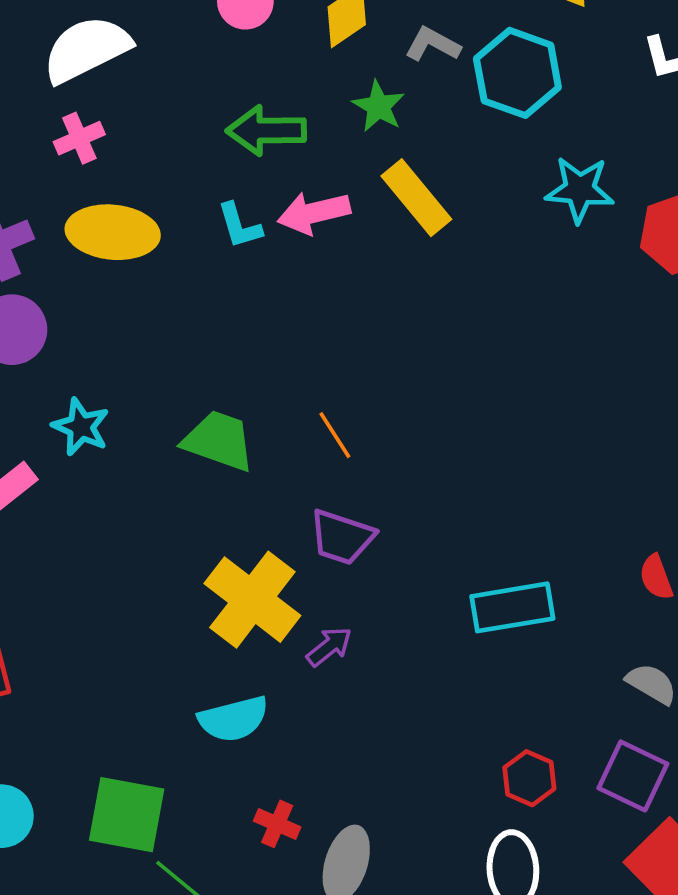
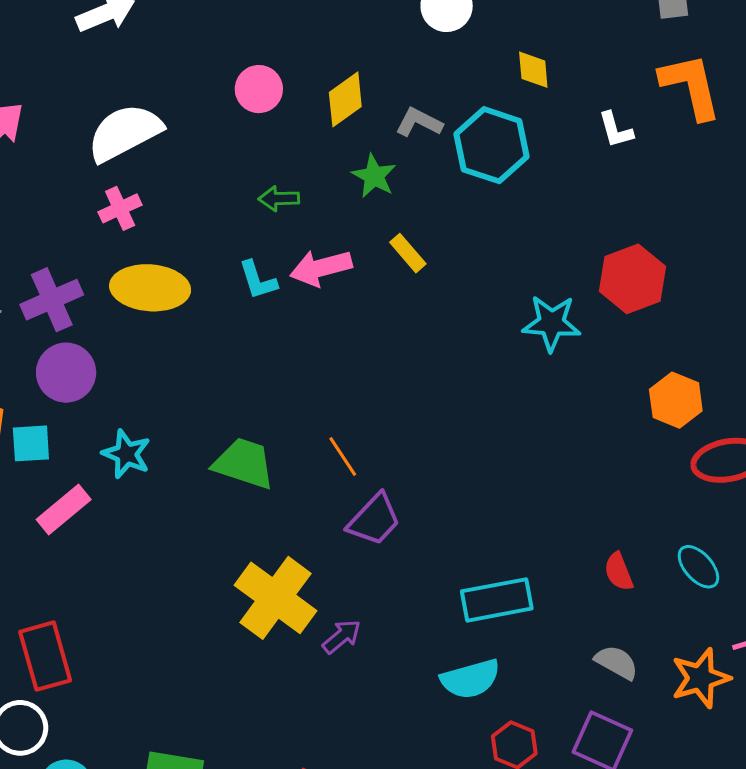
green arrow: (266, 130) -> (279, 199), size x0.6
cyan star: (580, 190) -> (552, 323), moved
yellow rectangle: (416, 198) -> (408, 253), size x0.6
purple trapezoid: (342, 537) -> (374, 520), moved, turned -64
cyan semicircle: (233, 719) -> (470, 679), moved

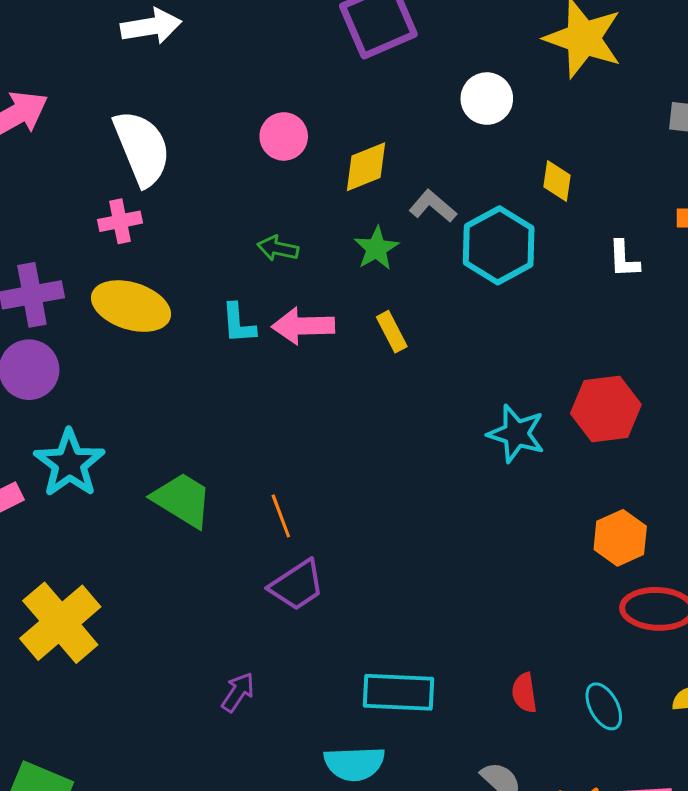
white semicircle: (125, 133) -> (142, 148), turned 82
cyan star: (126, 454) -> (69, 463), size x1.4
yellow cross: (275, 598) -> (60, 623), moved
purple arrow: (342, 637) -> (238, 692), turned -30

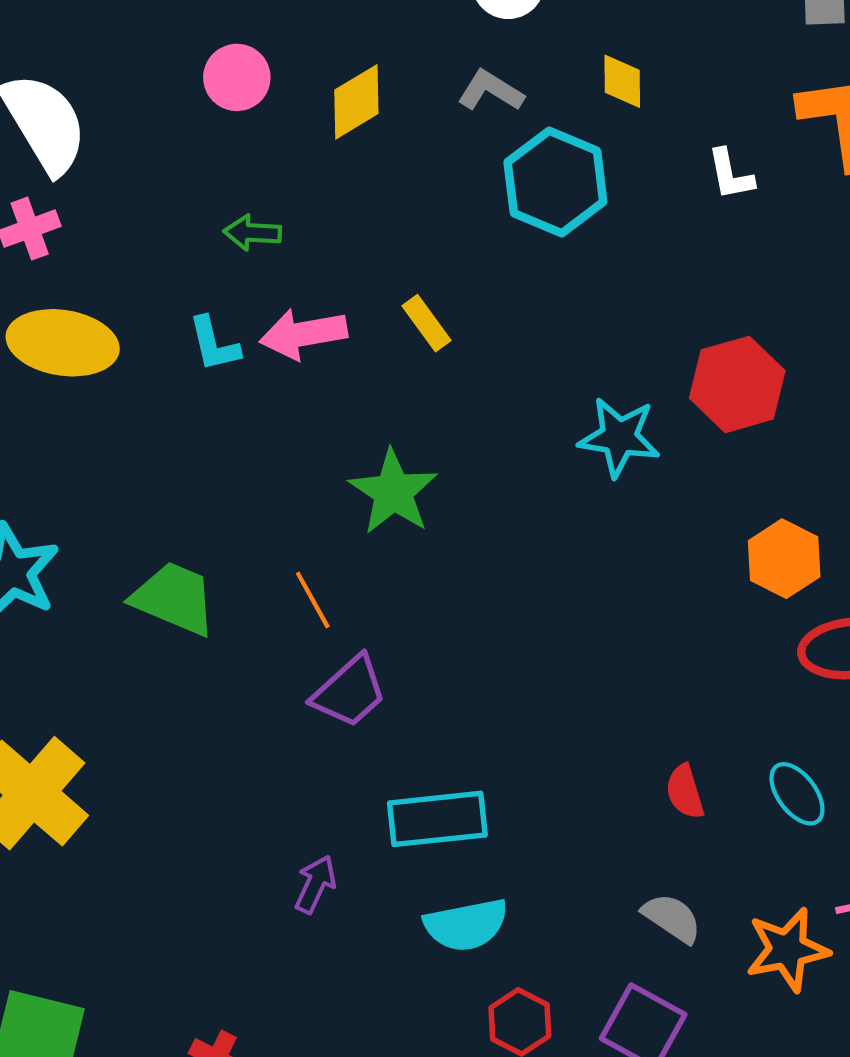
gray L-shape: (433, 206) -> (491, 91), moved
green star: (376, 248) -> (393, 492), moved, size x1.4
purple arrow: (238, 692) -> (315, 884), moved
cyan rectangle: (398, 692) -> (437, 819), moved

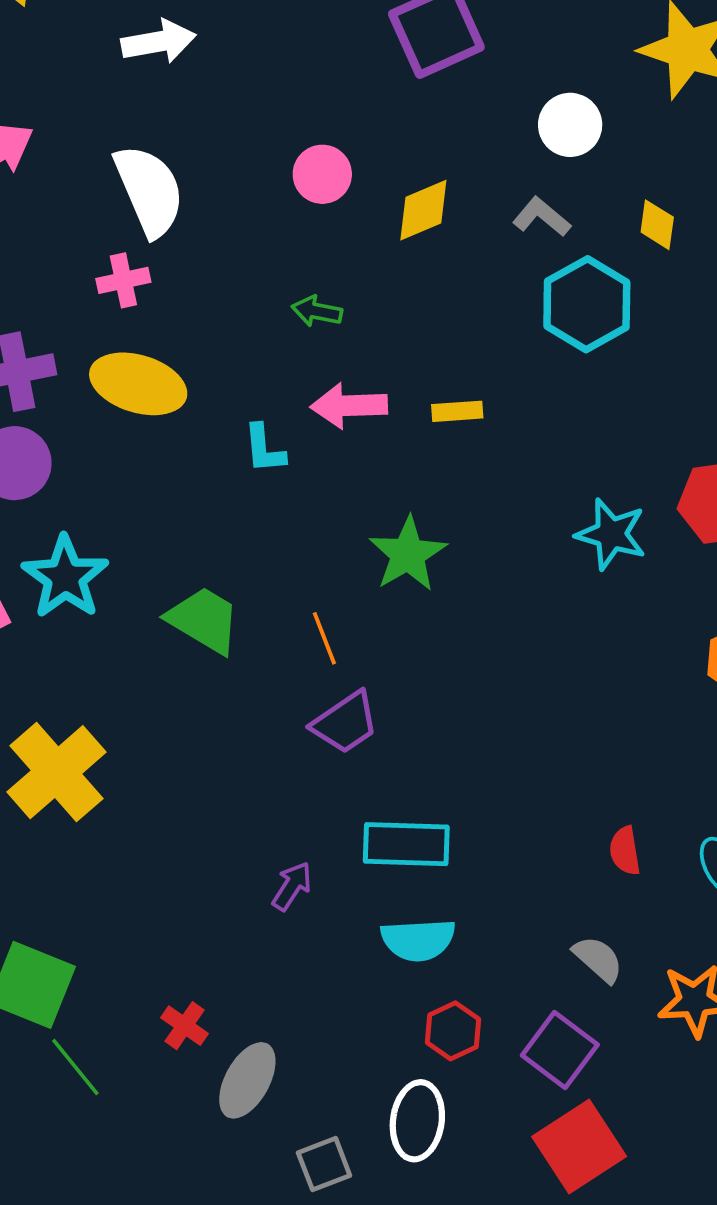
yellow rectangle: (427, 323) -> (457, 411), turned -66
cyan L-shape: (214, 344) -> (264, 449), moved

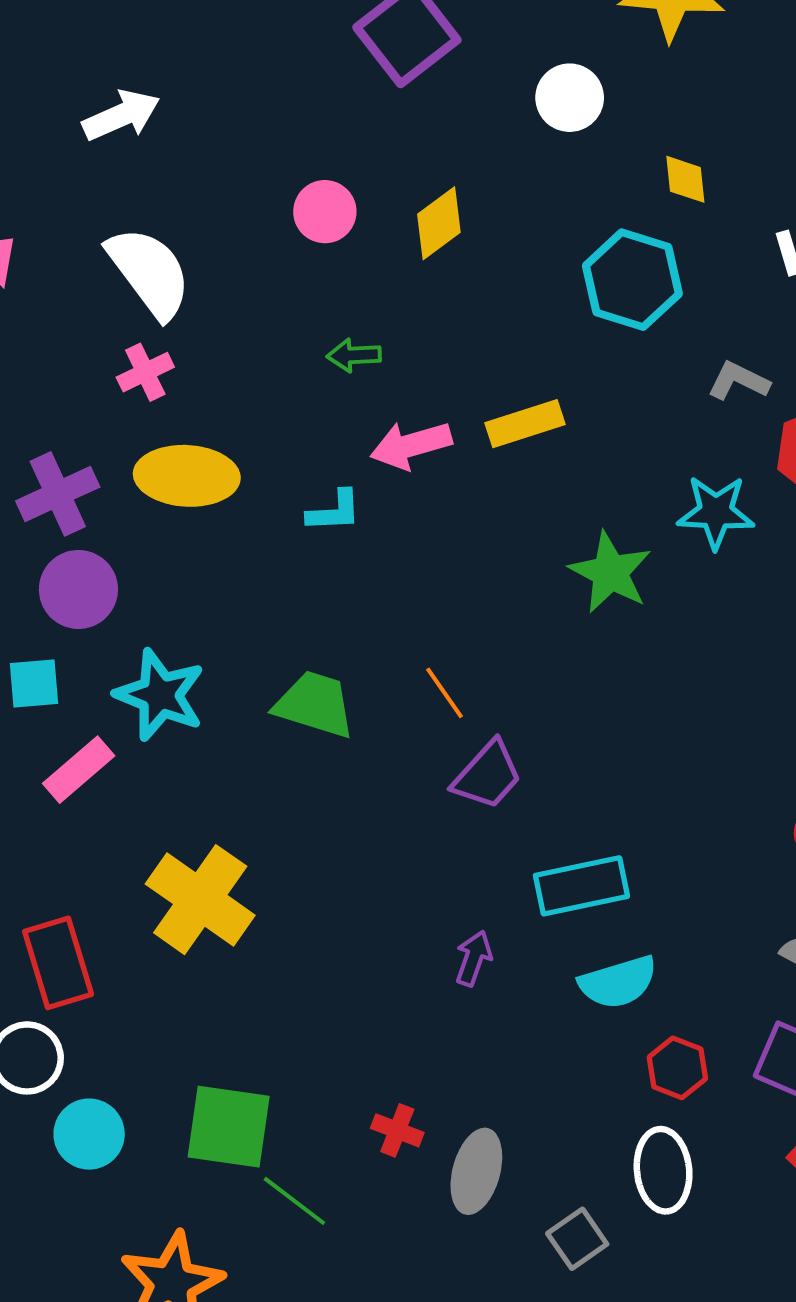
gray L-shape: (542, 217) -> (739, 381), moved
yellow rectangle: (457, 411) -> (525, 424), size x1.4
cyan L-shape: (264, 449) -> (334, 511), turned -74
green star: (408, 554) -> (610, 572), moved

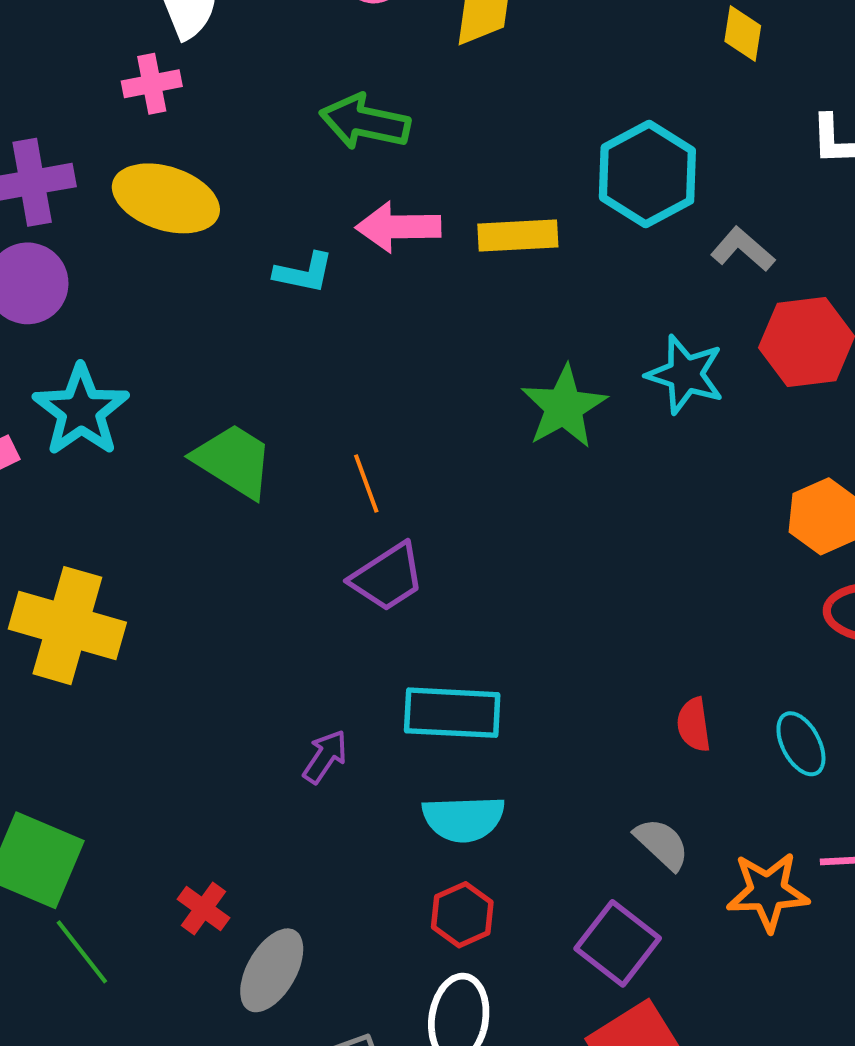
cyan hexagon: (632, 280) -> (647, 174), moved
green arrow: (354, 355) -> (365, 122), size x1.6
yellow cross: (200, 900) -> (67, 626), turned -34
red hexagon: (677, 1068) -> (462, 915), moved

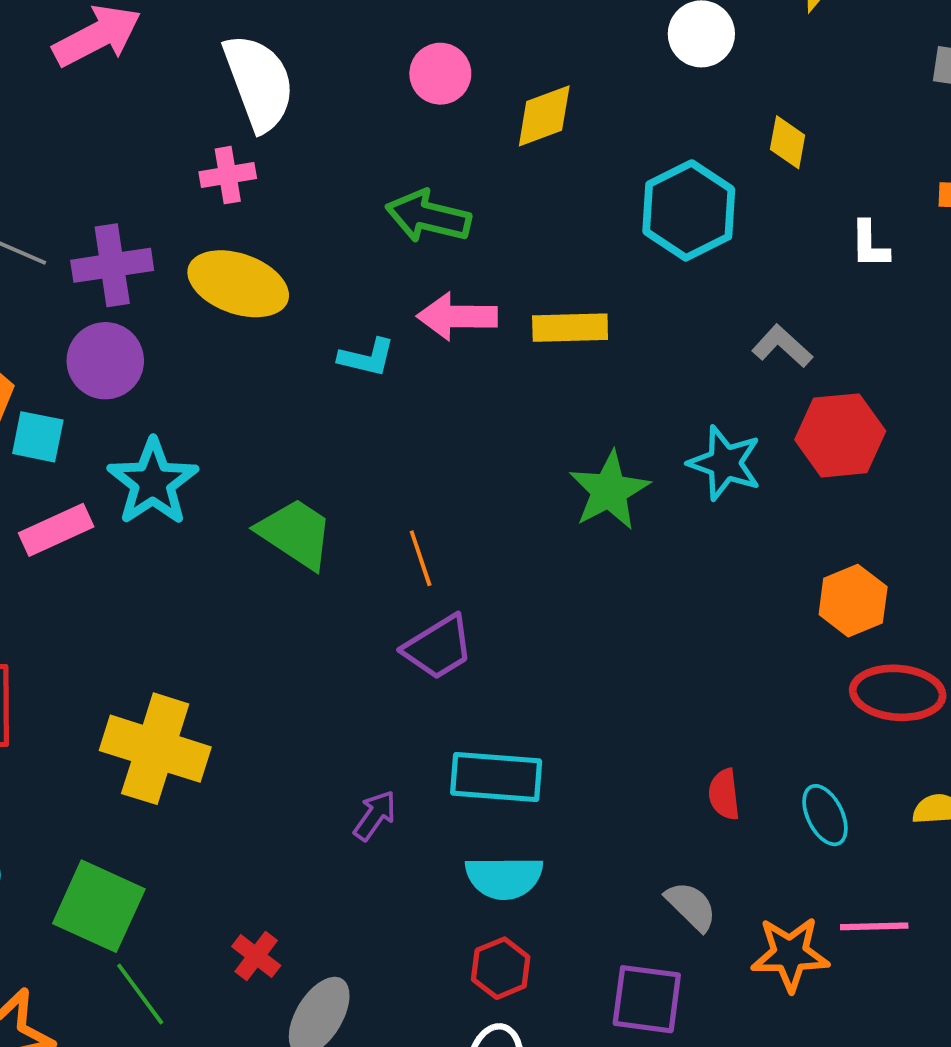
cyan hexagon: (647, 174) -> (689, 210), moved
yellow cross: (67, 626) -> (155, 749), moved
purple square: (618, 943) -> (647, 999), turned -32

